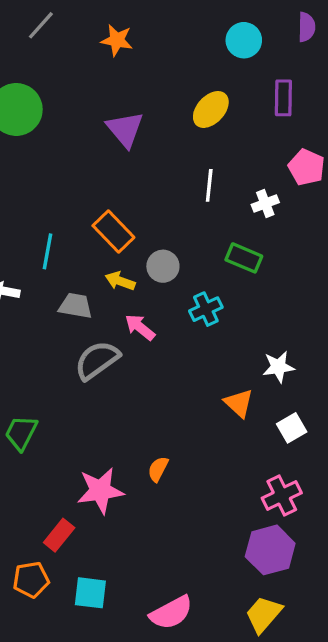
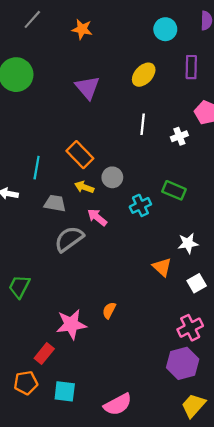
green rectangle: (244, 258) -> (174, 190), moved
yellow trapezoid: (264, 614) -> (193, 405), moved

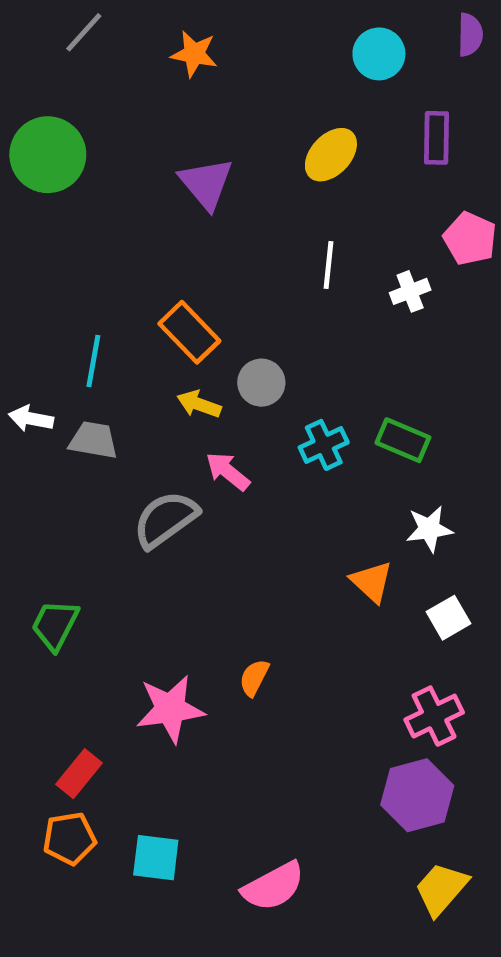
green rectangle: (174, 190) -> (403, 440), moved
gray trapezoid: (55, 203) -> (93, 440), moved
red rectangle: (44, 354) -> (79, 774), moved

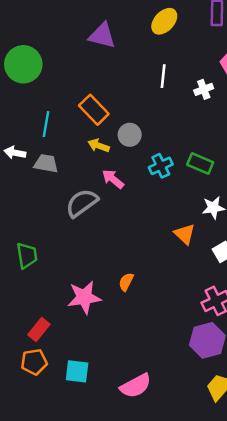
green circle: (48, 155) -> (23, 64), moved
purple triangle: (206, 183) -> (102, 36), turned -36
green trapezoid: (55, 625) -> (27, 255), turned 144

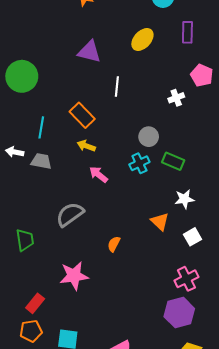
white line: (163, 76) -> (117, 87), moved
gray circle: (130, 135) -> (149, 137), moved
gray semicircle: (82, 203) -> (70, 214), moved
orange semicircle: (126, 282) -> (114, 244), moved

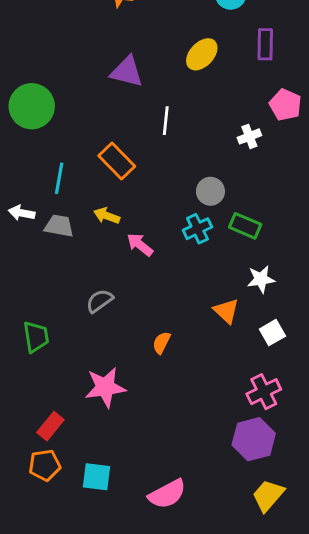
yellow arrow: (86, 146) -> (107, 216), moved
gray semicircle: (70, 214) -> (99, 301), size x0.7

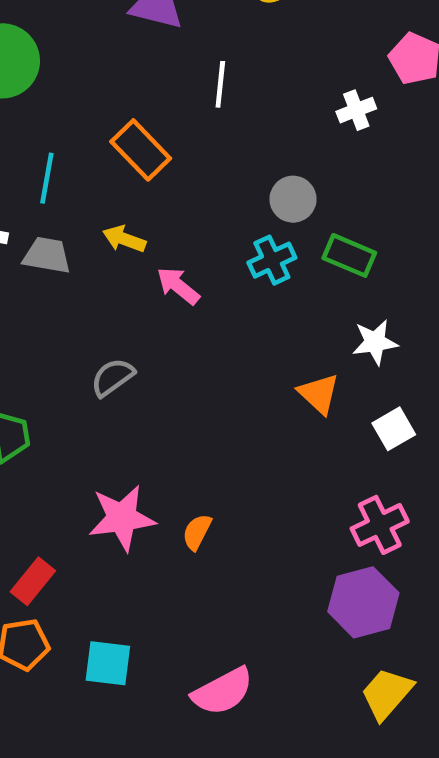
orange semicircle: (161, 343) -> (197, 532), moved

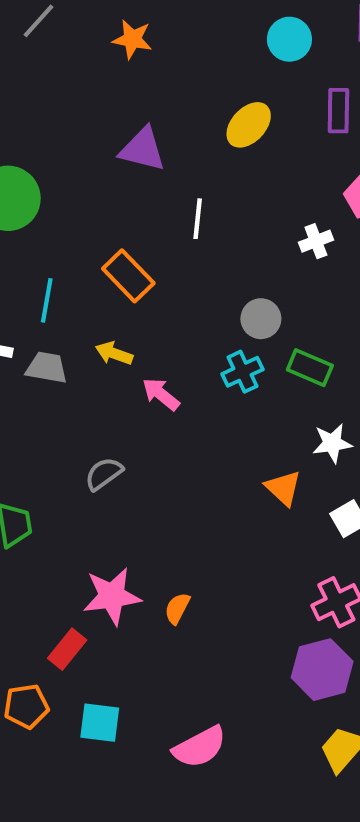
red rectangle: (33, 581) -> (67, 649), moved

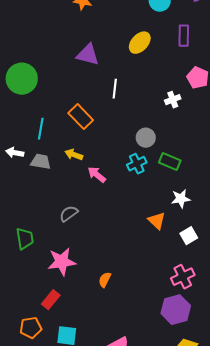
pink star: (112, 596) -> (62, 262), moved

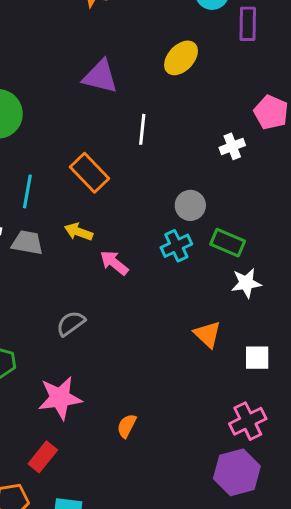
purple rectangle: (184, 36) -> (248, 24), moved
white star: (181, 199) -> (246, 283), moved
white square: (189, 236) -> (257, 358), turned 30

